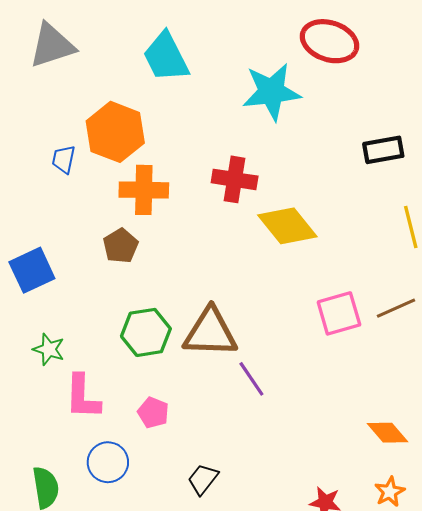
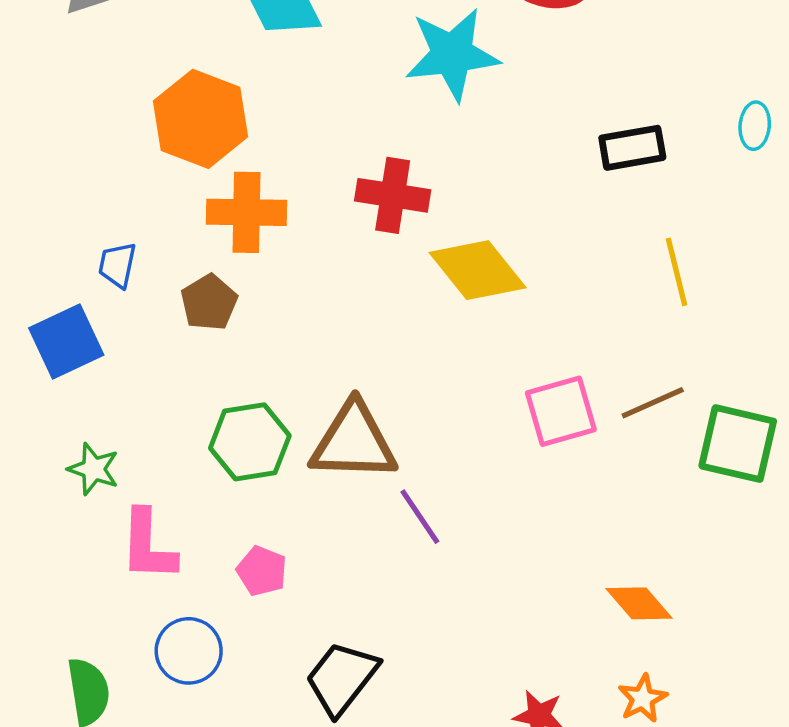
blue trapezoid: (64, 159) -> (117, 265), moved
black trapezoid: (203, 479) -> (342, 678), size x1.5

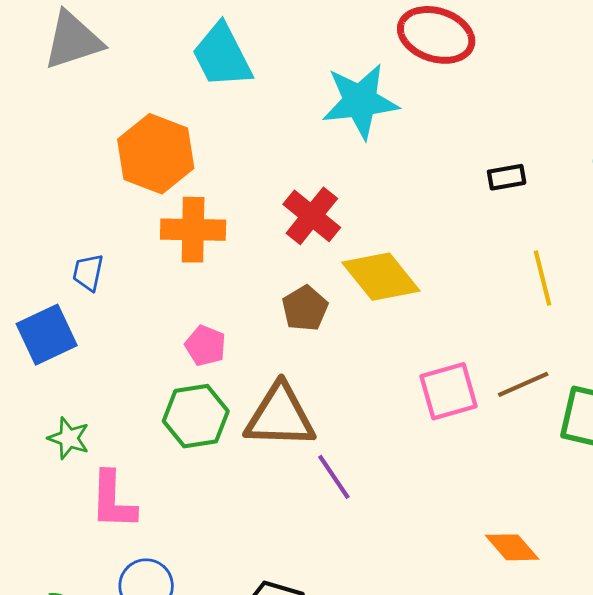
black rectangle: (632, 148) -> (507, 177), size x0.7
red cross: (393, 195) -> (312, 216), turned 30
brown pentagon: (209, 302) -> (305, 308), moved
pink pentagon: (262, 571) -> (205, 346), moved

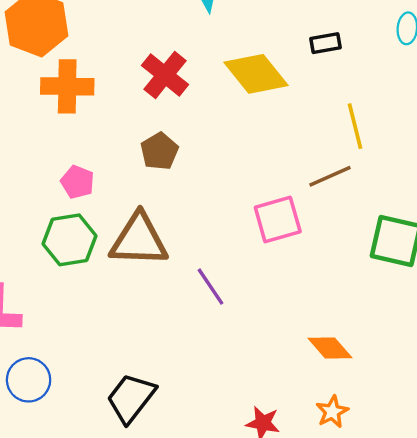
yellow diamond: (381, 277) -> (256, 74), moved
brown line: (523, 384) -> (330, 176), moved
purple line: (334, 477) -> (211, 287), moved

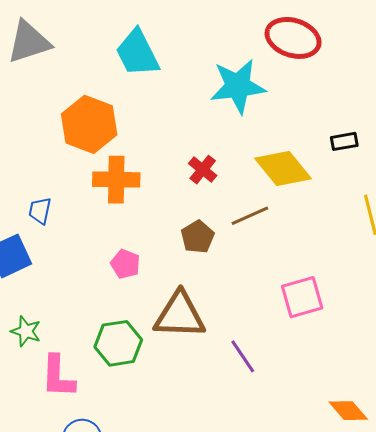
red cross: (165, 75) -> (203, 170), size x0.7
brown line: (330, 176) -> (250, 216), moved
green hexagon: (69, 240) -> (118, 343), moved

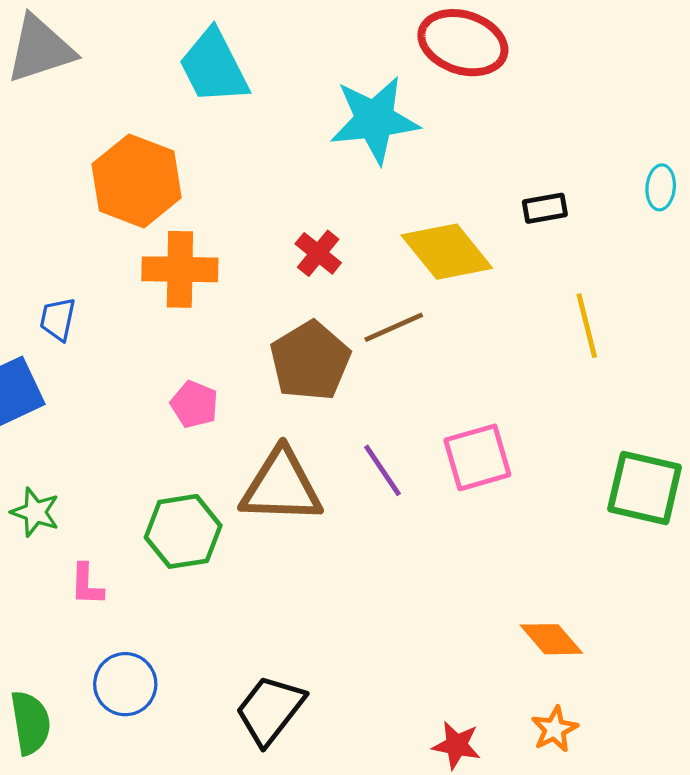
brown pentagon: (198, 237) -> (310, 361), size x1.5
purple line: (243, 356) -> (383, 470), moved
pink L-shape: (58, 376) -> (87, 584), size x0.6

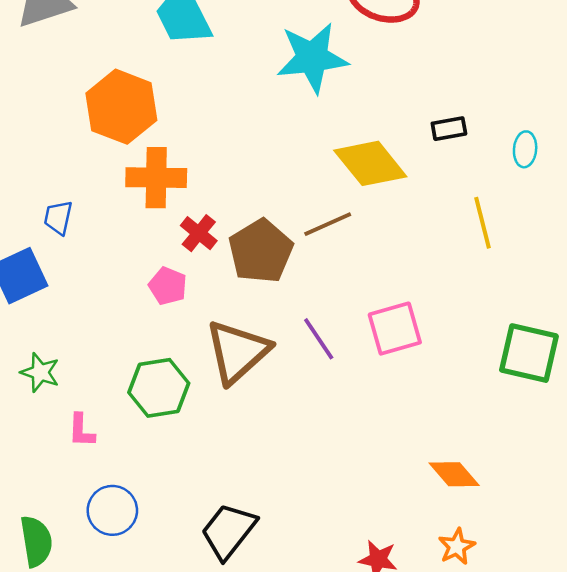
cyan ellipse: (661, 187) -> (525, 149), moved
red cross: (318, 253) -> (199, 233), moved
brown triangle: (281, 486) -> (237, 352), turned -44

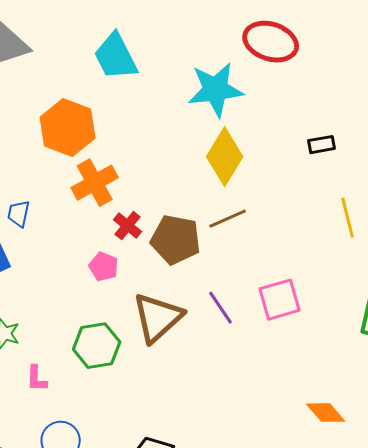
yellow diamond: (370, 163) -> (225, 157), moved, turned 70
orange cross: (156, 178) -> (95, 183), turned -30
brown pentagon: (261, 251) -> (176, 240), turned -30

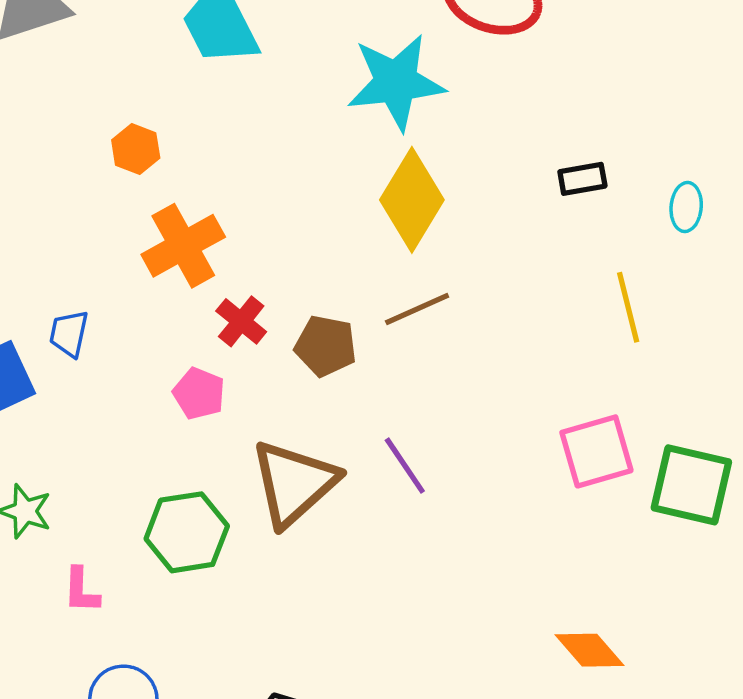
orange hexagon: (68, 128) -> (136, 149), size x0.5
blue trapezoid: (19, 214) -> (69, 334), moved
brown pentagon: (176, 240) -> (326, 346), size x0.7
pink square: (280, 300) -> (596, 451), moved

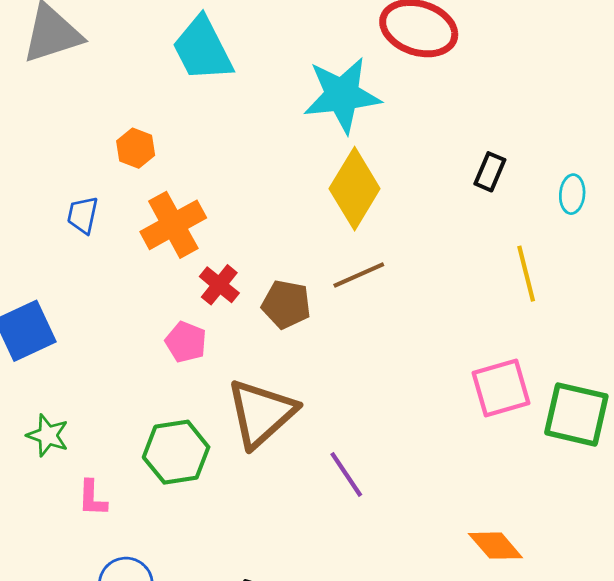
black rectangle: (582, 179) -> (490, 172), turned -57
blue trapezoid: (69, 334) -> (83, 215), moved
purple line: (405, 466) -> (346, 474), moved

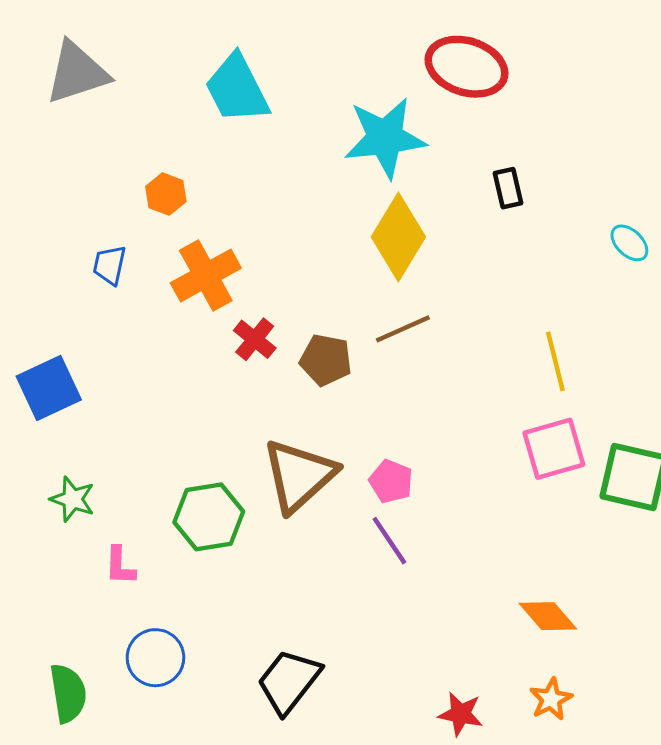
black rectangle: (490, 172) -> (508, 188), moved, turned -36
cyan ellipse: (572, 194) -> (629, 243), turned -51
yellow line: (526, 274) -> (555, 361), moved
pink pentagon: (186, 342) -> (391, 481), moved

